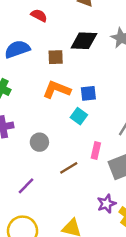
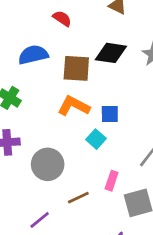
brown square: (56, 57) -> (76, 68), size x1.5
gray circle: (39, 142) -> (48, 164), size x1.5
purple line: (26, 186) -> (40, 220), moved

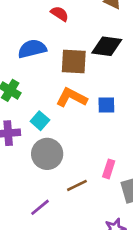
cyan square: (96, 139) -> (40, 121), moved

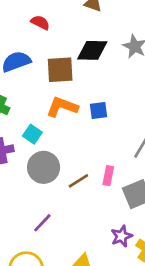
brown line: (77, 185) -> (78, 181), moved

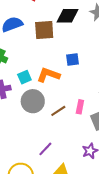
orange L-shape: (62, 107) -> (48, 75), moved
cyan square: (32, 134) -> (24, 77), turned 32
purple line: (42, 223) -> (45, 149), moved

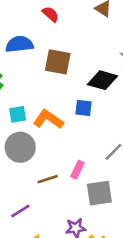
black diamond: (67, 16) -> (102, 80), moved
brown line: (58, 111) -> (48, 179), moved

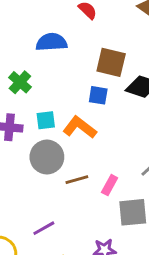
brown square: (58, 62) -> (111, 62), moved
blue square: (84, 108) -> (98, 95), moved
brown line: (48, 179) -> (77, 180), moved

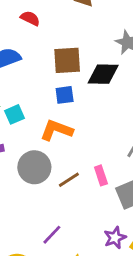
cyan square: (46, 120) -> (15, 114), moved
pink rectangle: (110, 185) -> (101, 175), turned -30

